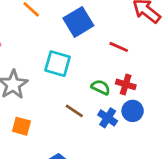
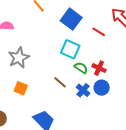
blue square: (78, 22) -> (71, 19), turned -30
red line: (119, 47) -> (99, 32), moved
cyan square: (58, 64) -> (70, 49), moved

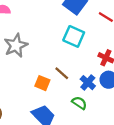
green semicircle: (81, 68) -> (79, 103), moved
orange square: (21, 88) -> (42, 83), moved

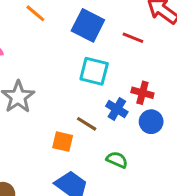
blue cross: (88, 83) -> (117, 109), moved

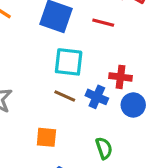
brown line: (87, 124) -> (65, 96), moved
green semicircle: (117, 160) -> (104, 148), turned 55

